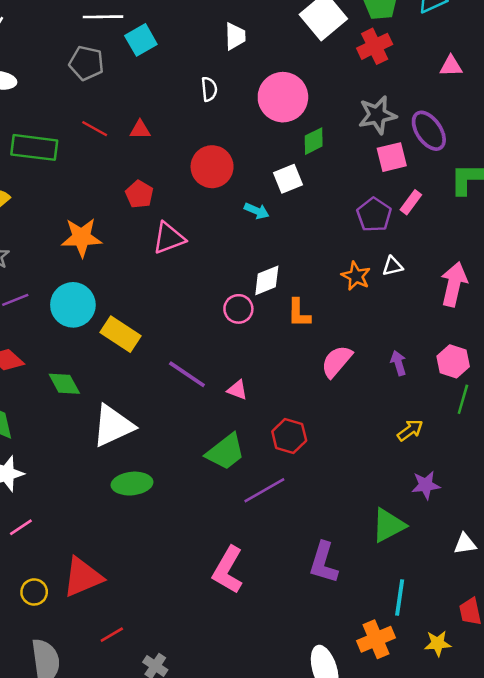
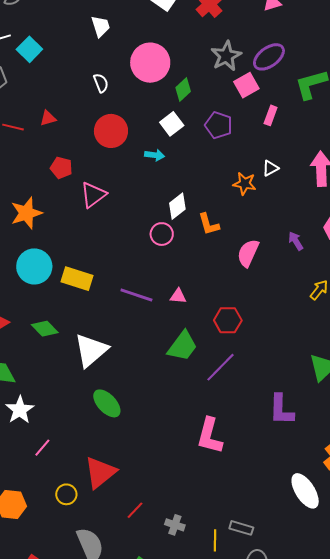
white semicircle: (209, 89) -> (101, 83), moved
purple ellipse: (429, 131) -> (269, 57), turned -76
purple pentagon: (374, 215) -> (219, 125), moved
green ellipse: (132, 484) -> (107, 403), moved, turned 68

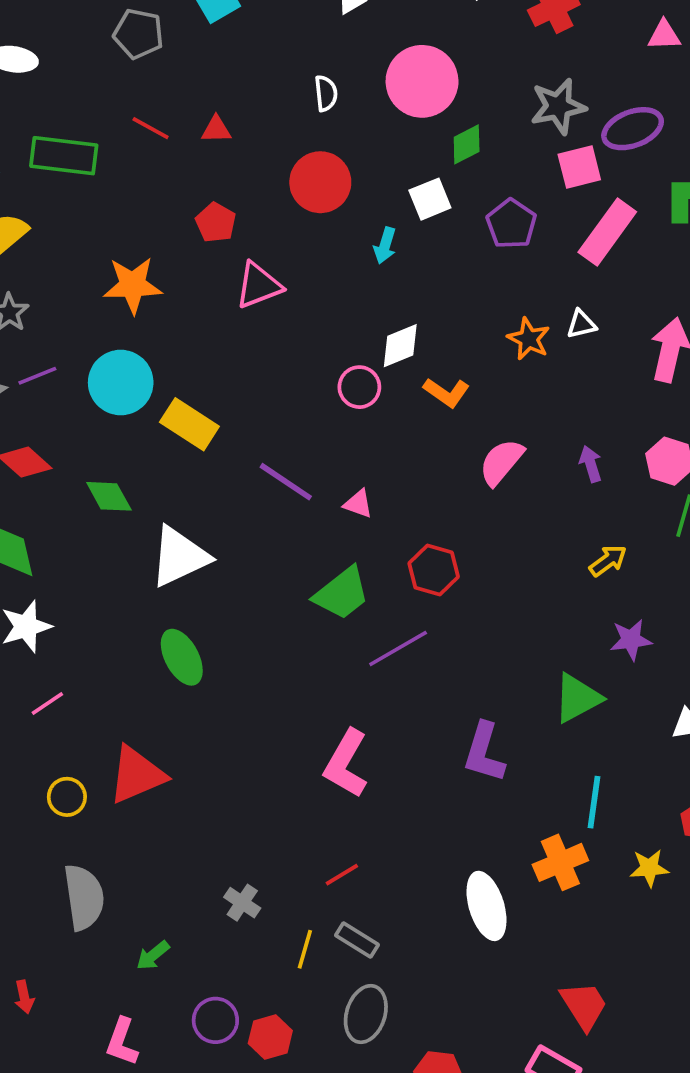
pink rectangle: (271, 115) -> (607, 232), size x1.8
cyan arrow: (155, 155) -> (385, 245), turned 84
orange L-shape: (209, 224) -> (446, 392), turned -55
red line: (135, 510) -> (342, 875), moved

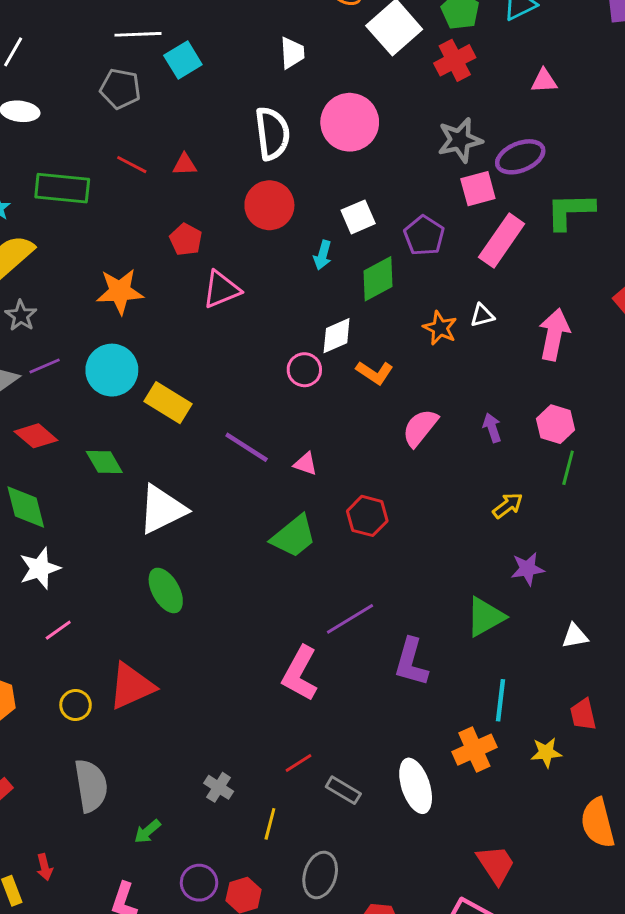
white semicircle: (326, 93) -> (272, 133), size x1.8
green diamond: (467, 144) -> (378, 279), moved, size x1.4
purple line: (398, 649) -> (350, 619), moved
gray rectangle: (357, 940) -> (343, 790), moved

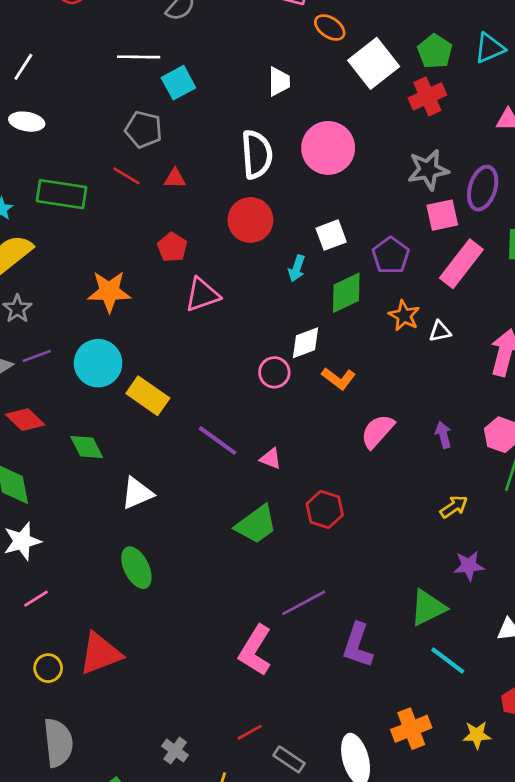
gray pentagon: (120, 89) -> (144, 129), moved
purple ellipse: (520, 157) -> (483, 188), turned -54
orange star: (440, 328) -> (404, 316), moved
white triangle: (162, 509) -> (137, 493), size x0.7
cyan line: (501, 700) -> (448, 660), moved, turned -63

